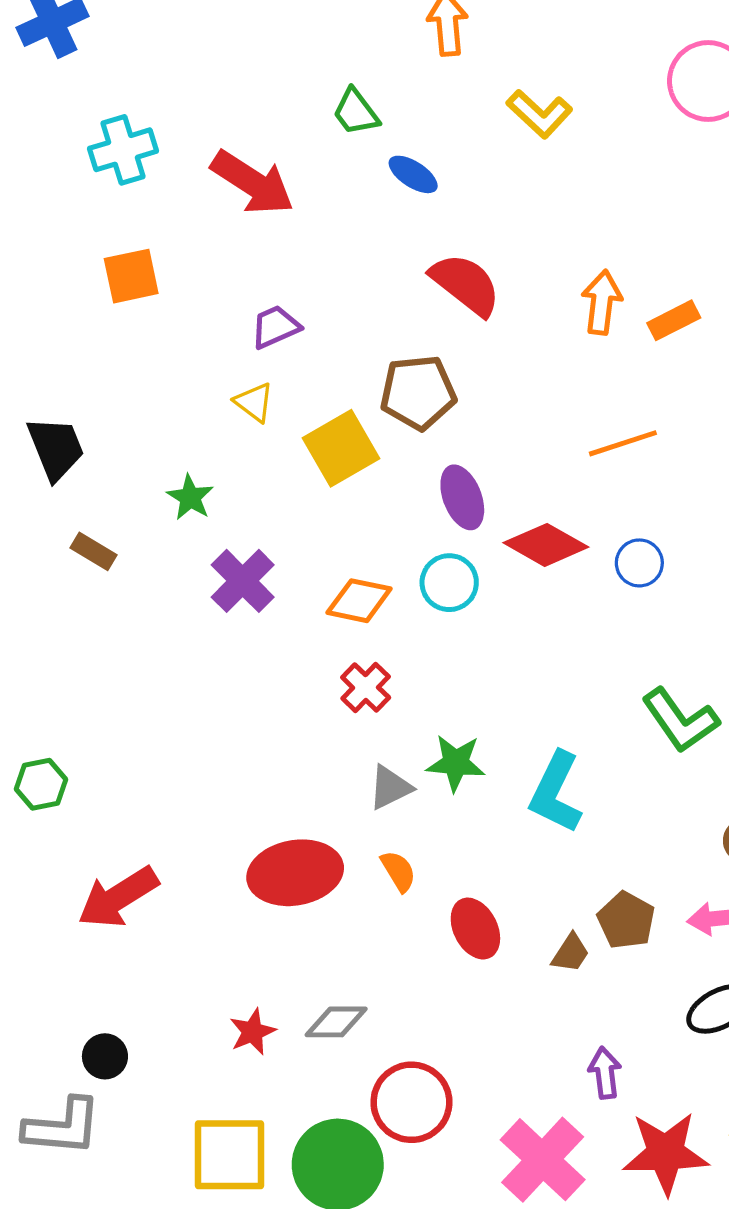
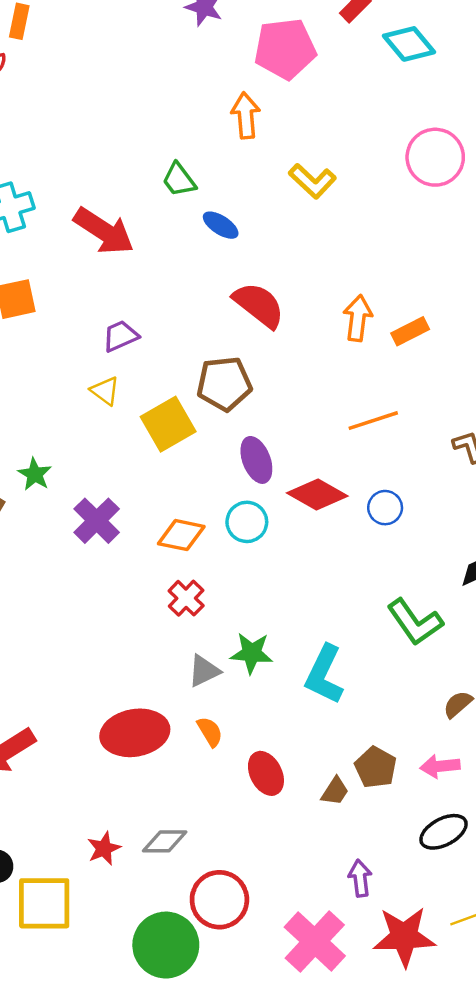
green star: (190, 497) -> (35, 474), moved
yellow square: (230, 1155) -> (44, 903), moved

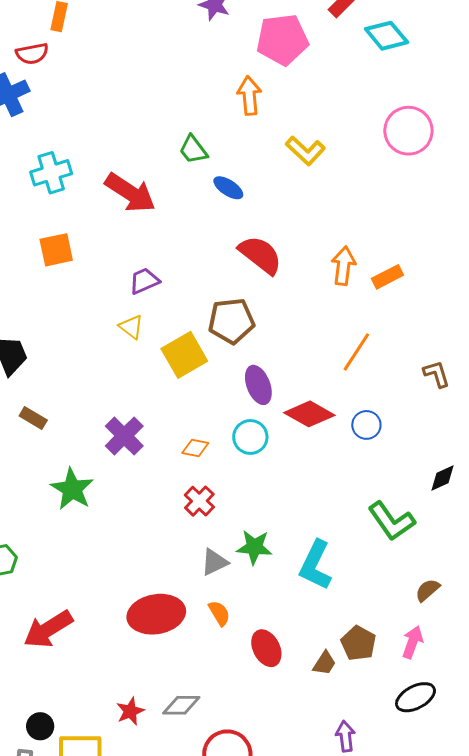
orange line: (373, 421) -> (356, 352), turned -39
green star: (35, 474) -> (72, 489), moved, size x1.5
orange diamond: (181, 535) -> (195, 448), size x0.7
pink arrow: (440, 766) -> (412, 642), turned 116

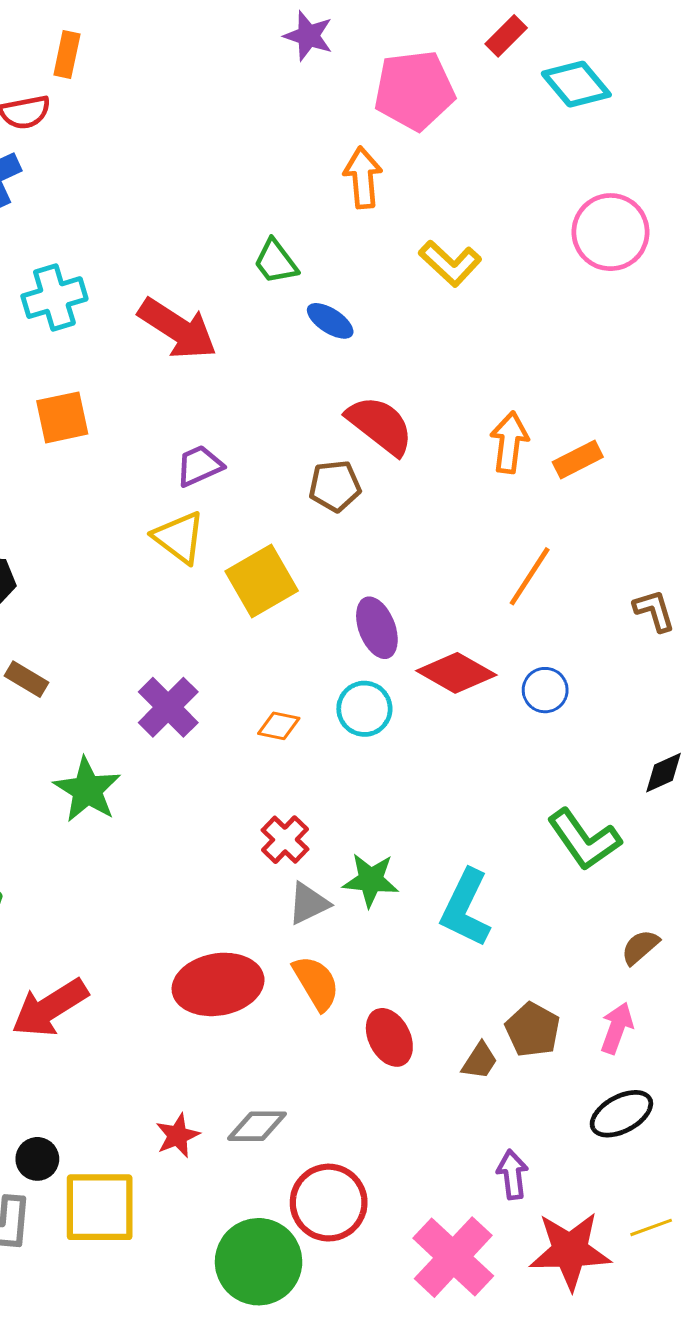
brown pentagon: (231, 321) -> (335, 486), moved, size x0.7
yellow triangle: (131, 327) -> (179, 537), size x1.4
red cross: (199, 501) -> (285, 840), moved
orange semicircle: (219, 613) -> (316, 983), size x1.4

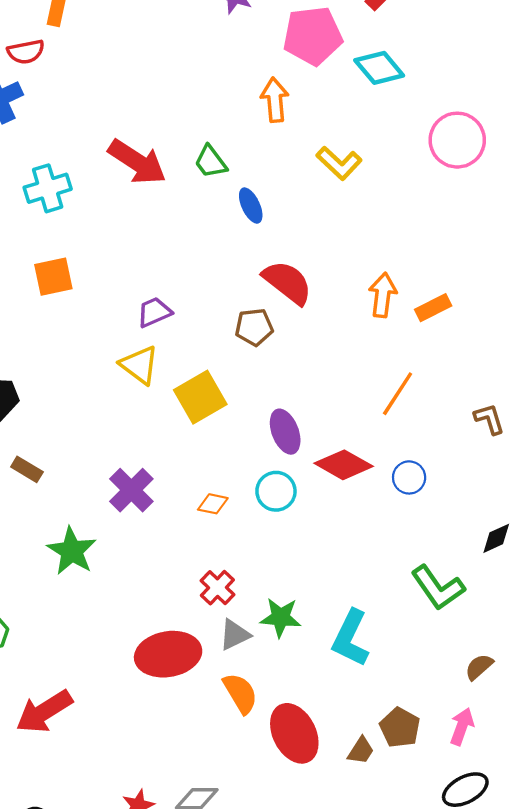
cyan diamond: (576, 84) -> (379, 68), moved
blue ellipse: (330, 321) -> (251, 206), turned 32
red arrow: (178, 329) -> (137, 162), moved
red ellipse: (218, 984) -> (168, 654), moved
red ellipse: (389, 1037) -> (294, 733), size x1.4

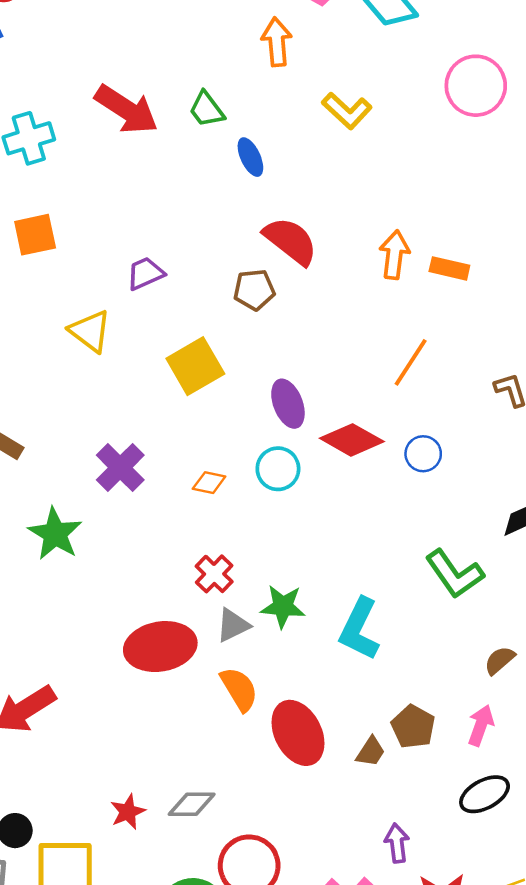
orange rectangle: (433, 308) -> (449, 268), turned 40
yellow triangle: (139, 365) -> (90, 331), moved

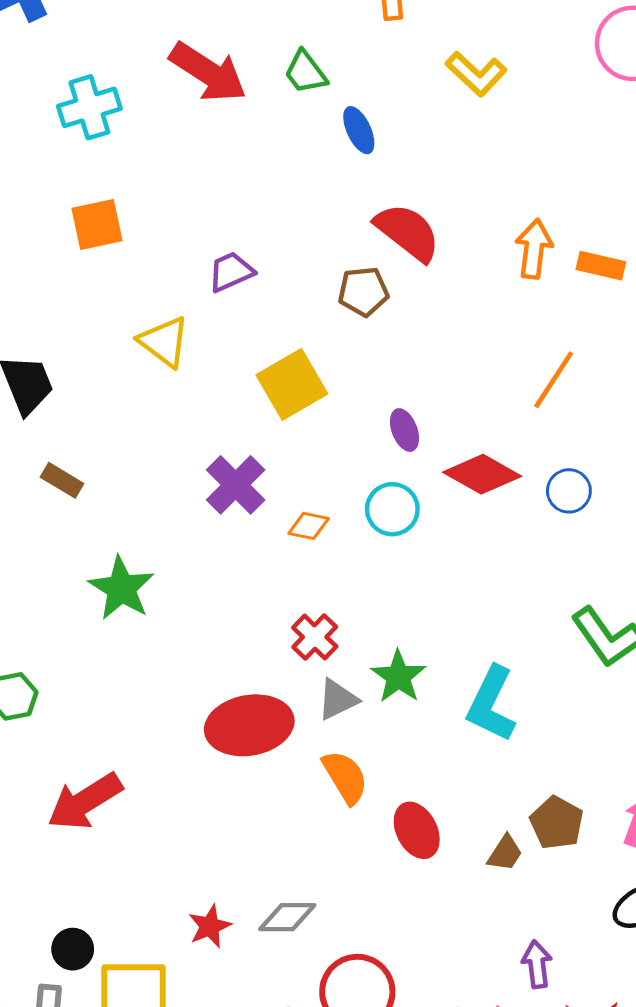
purple ellipse: (288, 404) -> (405, 430), size x0.7
purple cross: (120, 468) -> (236, 485), moved
green star: (283, 606) -> (398, 677), turned 30
red ellipse: (298, 733) -> (417, 830), size x0.7

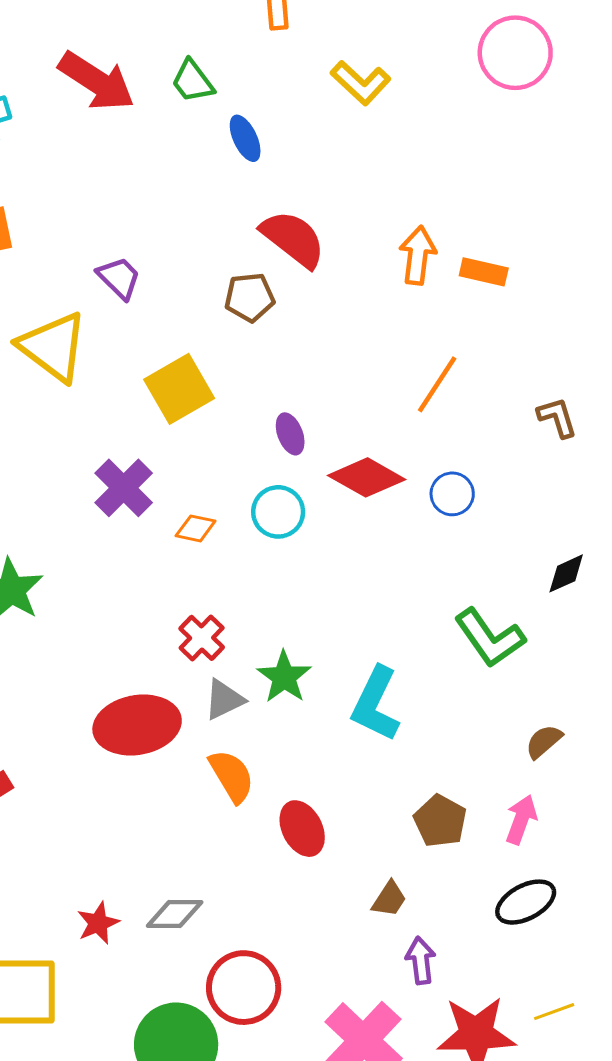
purple trapezoid: (231, 272) -> (119, 278), turned 69
yellow triangle: (164, 342) -> (53, 347), size x1.4
brown trapezoid: (505, 853) -> (389, 899), moved

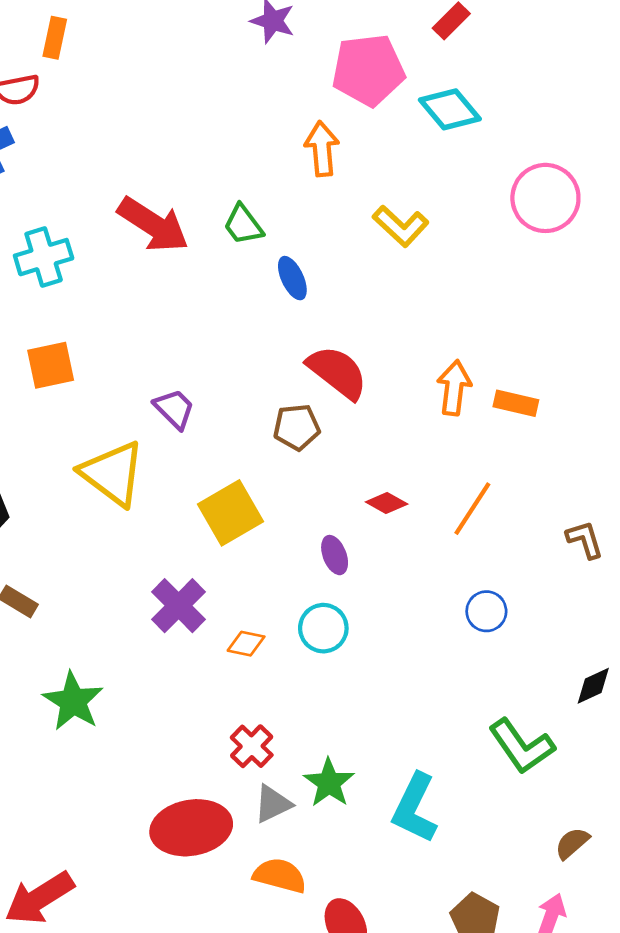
red diamond: (367, 477) -> (387, 503), moved, size x0.6
orange semicircle: (232, 776) -> (280, 876), turned -44

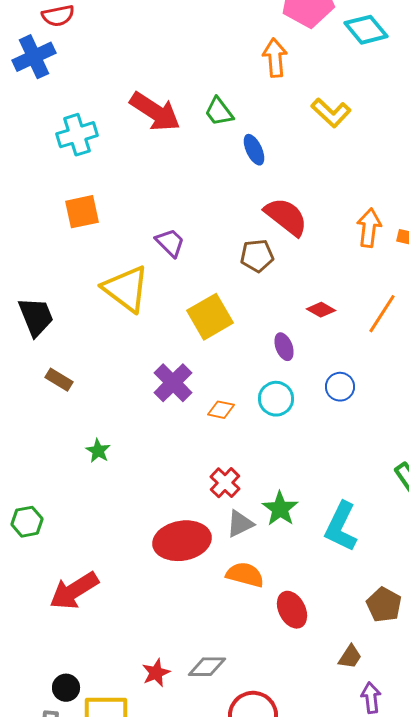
blue circle: (486, 611) -> (340, 387), moved
green star: (73, 701) -> (98, 451), size x0.6

